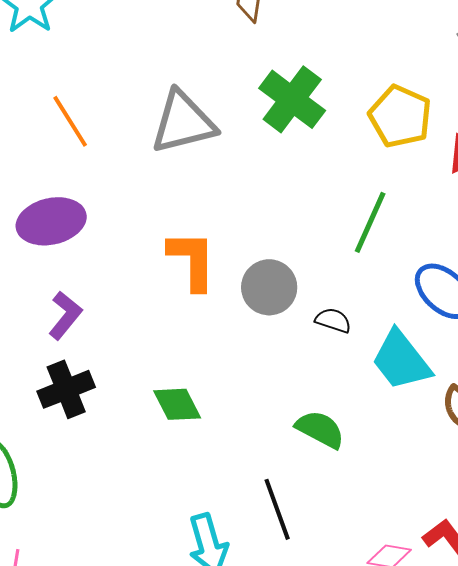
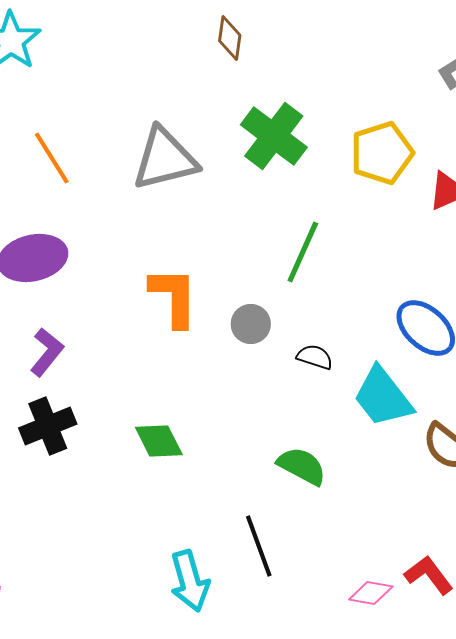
yellow pentagon: (400, 116) -> (382, 153), turned 30
green line: (370, 222) -> (303, 252), moved
gray circle: (269, 287) -> (251, 324), size x0.7

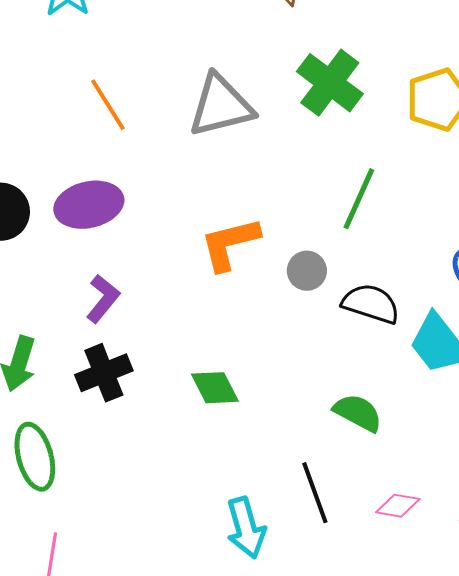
orange L-shape: (174, 297) -> (230, 244), turned -104
black semicircle: (315, 357) -> (371, 304), size x1.6
pink diamond: (371, 593) -> (398, 506), moved

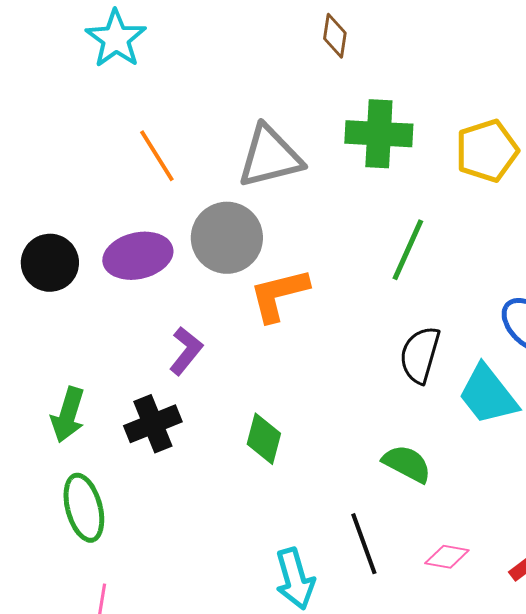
green cross: (330, 83) -> (379, 134), turned -34
gray circle: (307, 271) -> (227, 238), moved, size x1.8
purple L-shape: (103, 299) -> (186, 351), moved
black semicircle: (371, 304) -> (420, 355), turned -92
green diamond: (215, 388) -> (264, 439), turned 42

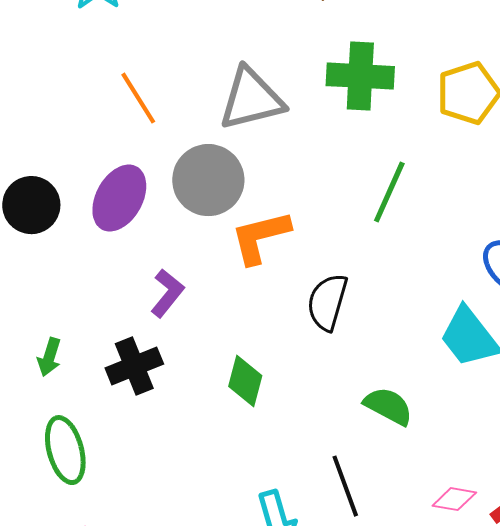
purple ellipse: (138, 256) -> (119, 198), turned -48
black semicircle: (420, 355) -> (327, 302), moved
green arrow: (68, 415) -> (49, 357), size x0.7
pink diamond: (447, 557) -> (454, 499), moved

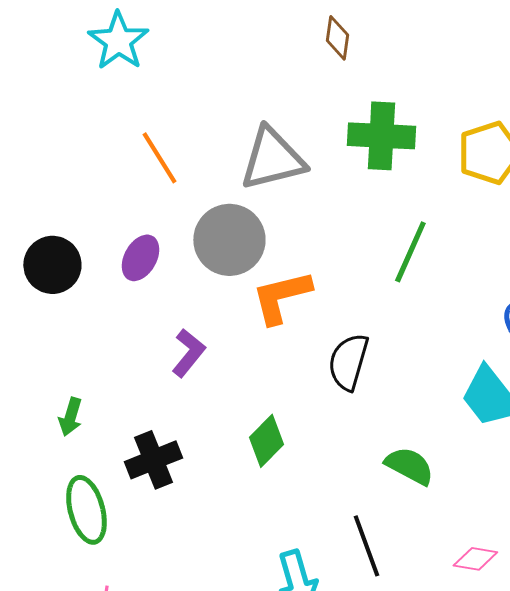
purple ellipse: (119, 198) -> (140, 258), size x0.7
black cross: (134, 366) -> (153, 460), moved
green diamond: (245, 381) -> (266, 441), turned 30

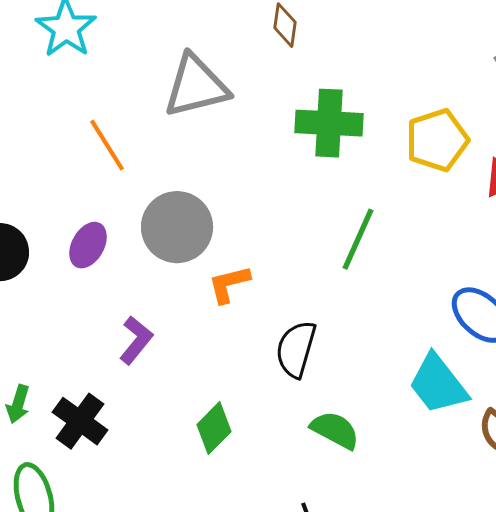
gray triangle: (272, 159) -> (196, 86), moved
orange L-shape: (281, 297) -> (229, 284), size x0.7
black cross: (153, 460) -> (80, 421), moved, turned -32
green semicircle: (409, 466) -> (335, 430), moved

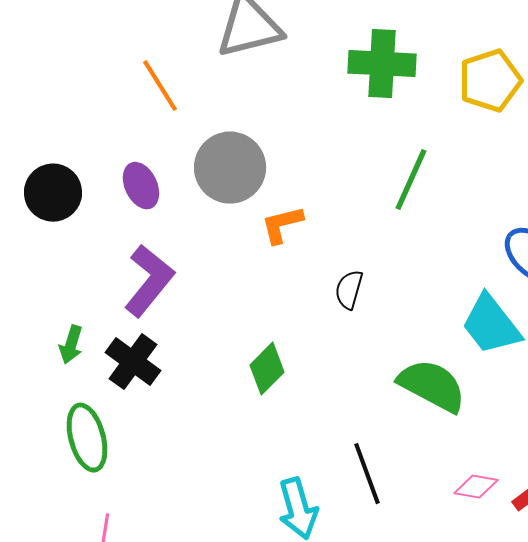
purple ellipse: (88, 245) -> (141, 186), turned -54
purple L-shape: (136, 340) -> (149, 281), moved, size x1.5
black semicircle: (296, 349) -> (349, 290), size x0.7
green semicircle: (335, 430) -> (432, 386), moved, size x1.4

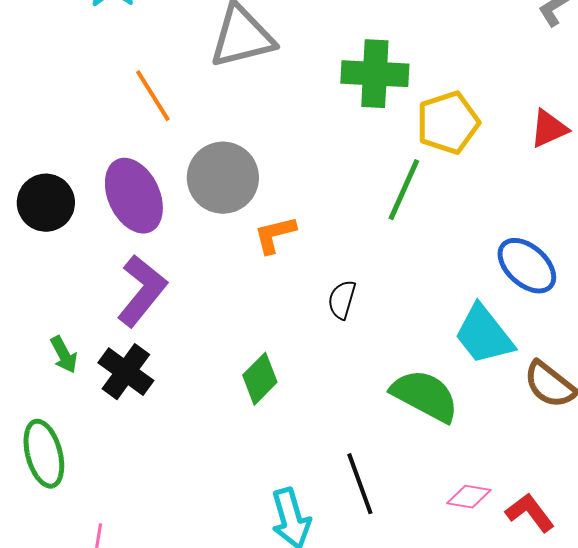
yellow pentagon: (490, 81) -> (448, 123), moved
purple ellipse: (141, 186) -> (134, 196), size x1.6
green arrow: (71, 345) -> (64, 355), turned -45
green ellipse: (87, 438) -> (44, 454), moved

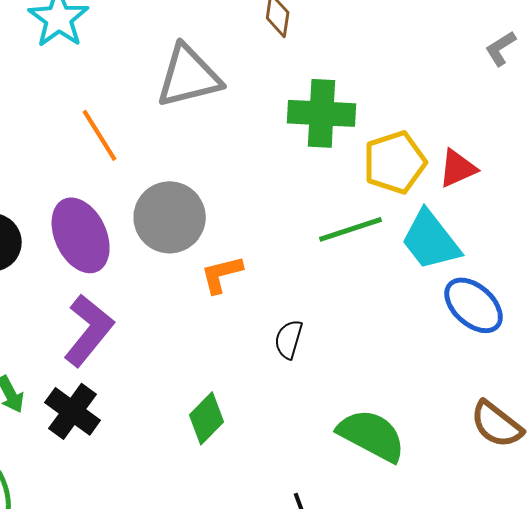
red triangle: (549, 129) -> (458, 168), moved
green line: (404, 190) -> (351, 229), turned 48
cyan trapezoid: (484, 335) -> (431, 240), moved

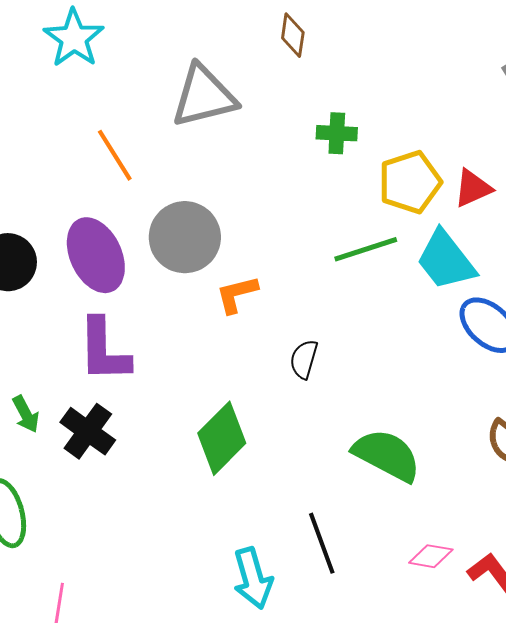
green cross: (322, 113) -> (337, 133), size x0.6
purple L-shape: (89, 330) -> (104, 350), turned 140
green diamond: (207, 418) -> (222, 438), size x1.4

